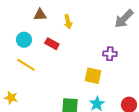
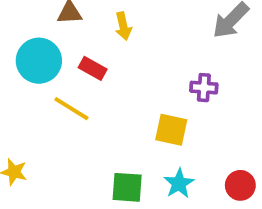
cyan circle: (24, 40) -> (39, 61), size x1.5
yellow line: (26, 65) -> (71, 109), moved

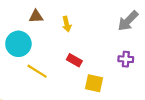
red rectangle: (93, 68) -> (74, 60), moved
purple cross: (204, 88) -> (126, 59), moved

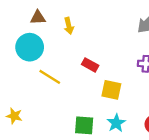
brown triangle: (36, 16) -> (38, 18), moved
yellow arrow: (67, 24) -> (69, 26), moved

